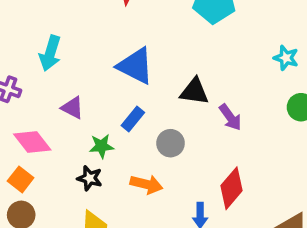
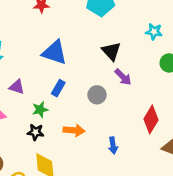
black triangle: (194, 91) -> (111, 51), moved, turned 48
gray circle: (171, 143) -> (97, 95), moved
red diamond: (232, 188) -> (151, 119), moved

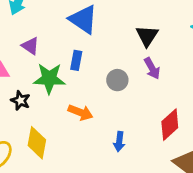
blue rectangle: (58, 88) -> (76, 60), turned -35
green star: (40, 110) -> (49, 78), size x1.6
black star: (36, 132) -> (20, 101), moved

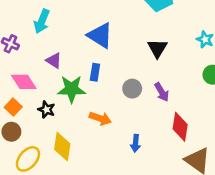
purple arrow: (152, 68) -> (162, 92), moved
red diamond: (170, 125) -> (180, 127), turned -36

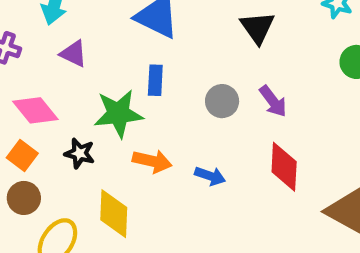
purple triangle: (54, 61) -> (74, 54), moved
orange arrow: (100, 118) -> (152, 161), moved
red diamond: (180, 127) -> (284, 167), moved
blue arrow: (136, 143) -> (210, 176), moved, turned -70

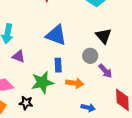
gray circle: (222, 101) -> (90, 56), moved
purple arrow: (273, 101) -> (105, 71), moved
orange arrow: (152, 161) -> (75, 83), moved

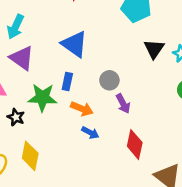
black triangle: (104, 36) -> (154, 49), moved
purple triangle: (19, 56) -> (22, 58), size x1.5
blue arrow: (88, 108) -> (90, 133), moved

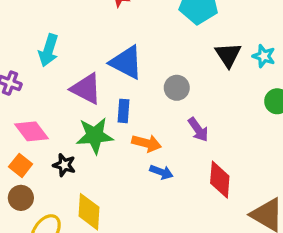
purple triangle: (22, 58) -> (86, 89), moved
gray circle: (109, 80) -> (177, 88), moved

